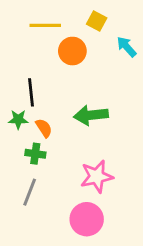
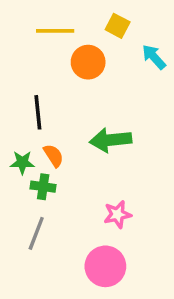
green star: (18, 119) -> (22, 162), moved
pink star: (97, 176) -> (118, 214), size x0.7

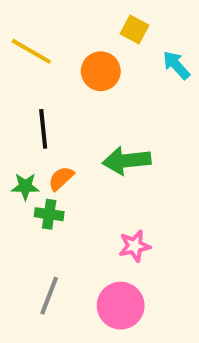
yellow line: (55, 31) -> (31, 51), moved, turned 30
orange semicircle: (53, 156) -> (61, 178), turned -100
gray line: (36, 233) -> (49, 296), moved

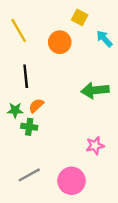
yellow line: (31, 51) -> (19, 30), turned 30
green arrow: (127, 161) -> (95, 90), moved
pink star: (135, 246) -> (95, 146), moved
gray line: (49, 296) -> (29, 175), turned 40

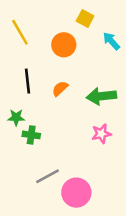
orange semicircle: (36, 106) -> (60, 89), moved
pink star: (95, 146) -> (101, 134), moved
gray line: (29, 175) -> (48, 176), moved

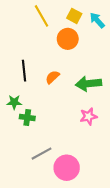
yellow line: (20, 32) -> (41, 16), moved
cyan arrow: (111, 41) -> (97, 20), moved
orange circle: (64, 45) -> (68, 39), moved

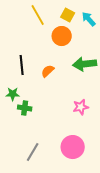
green arrow: (88, 84) -> (85, 64), moved
gray line: (41, 154) -> (33, 152), moved, turned -30
pink circle: (67, 168) -> (73, 147), moved

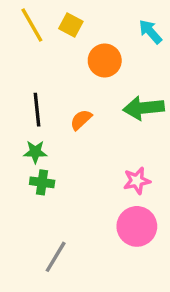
yellow line: (38, 15) -> (32, 25), moved
yellow square: (68, 15) -> (71, 25), moved
green star: (13, 94) -> (35, 152), moved
pink circle: (73, 147) -> (137, 226), moved

